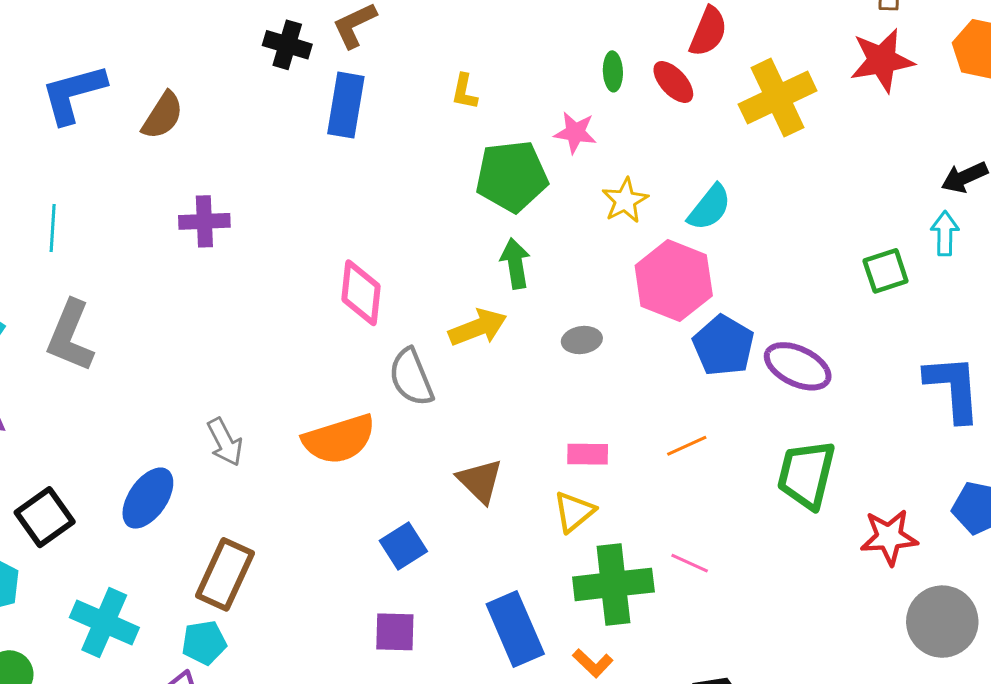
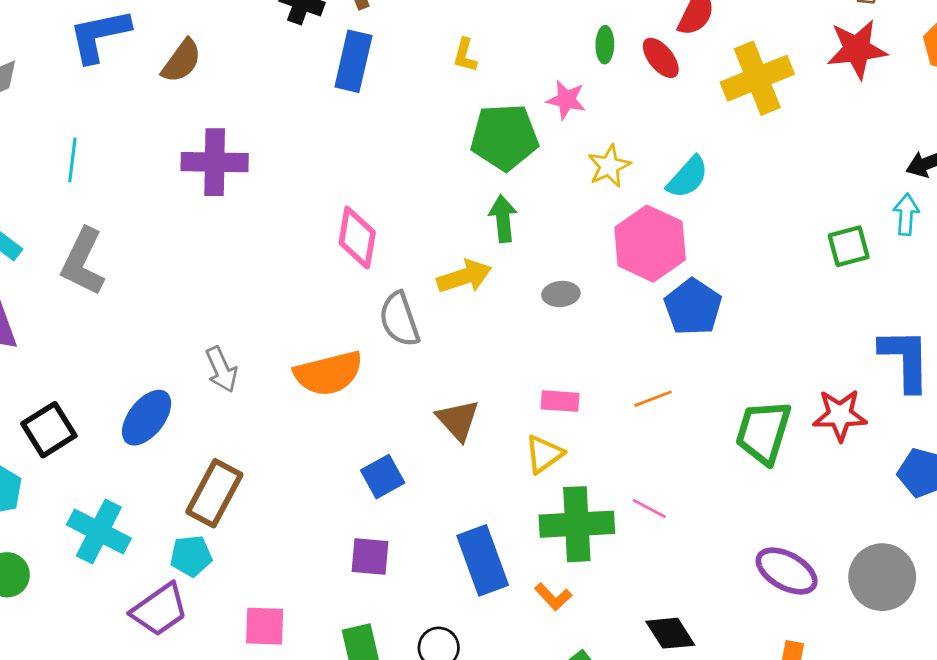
purple cross: (204, 221) -> (215, 162), size x1.4
purple ellipse: (798, 366) -> (787, 571), moved
red star: (889, 537) -> (840, 415), moved

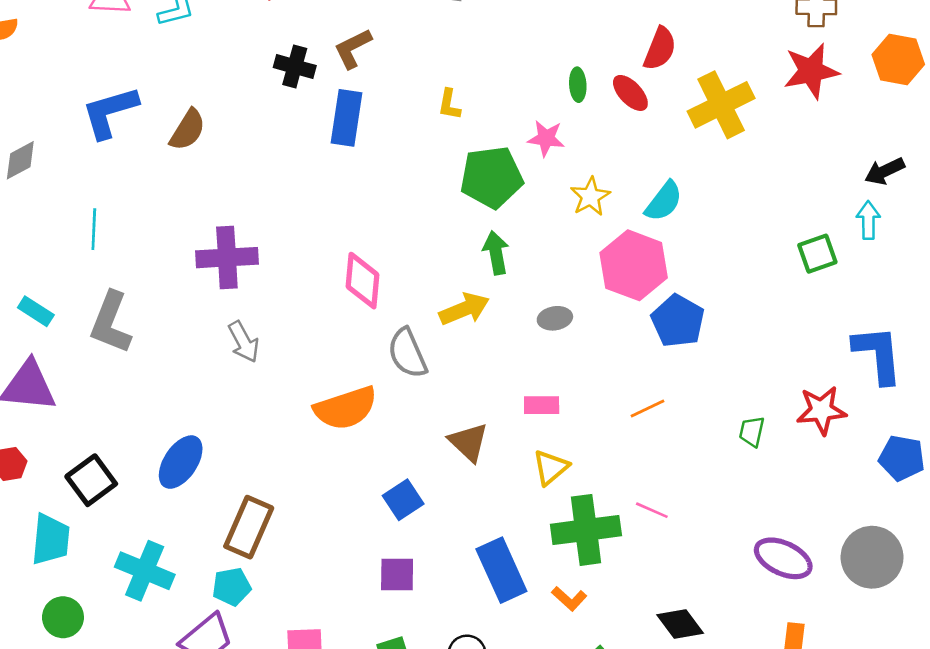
purple cross: (215, 162) -> (227, 258), moved
gray arrow: (221, 369) -> (244, 342), moved
pink rectangle: (560, 401) -> (542, 405), moved
green trapezoid: (763, 432) -> (752, 432), size x0.5

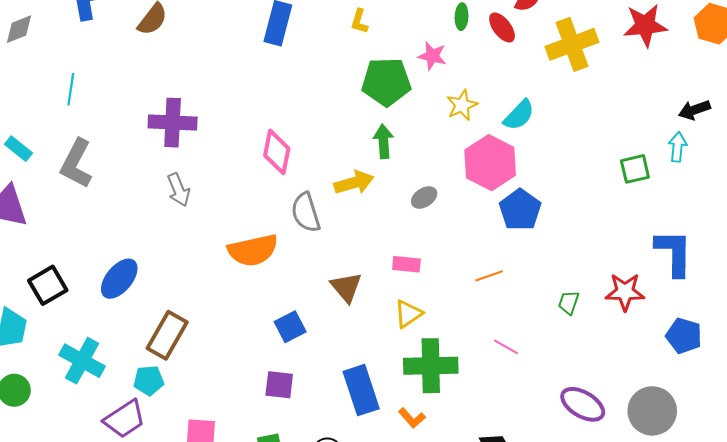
gray ellipse: (555, 318) -> (424, 197), turned -30
pink line: (652, 510) -> (506, 347), moved

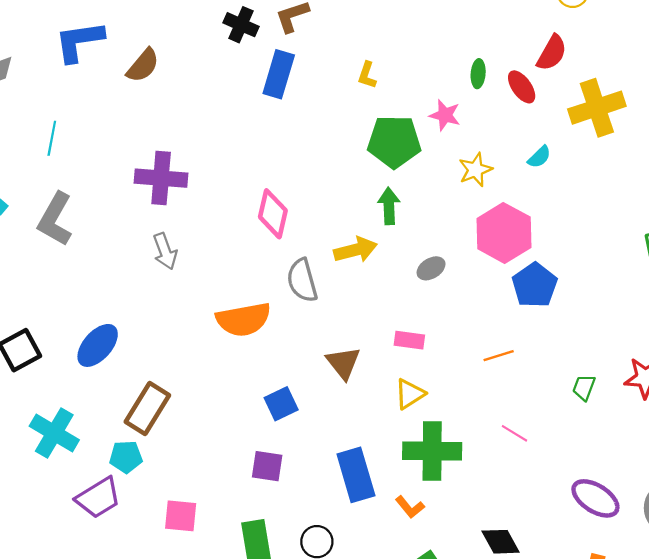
cyan semicircle: (519, 115) -> (539, 157), moved, size x0.7

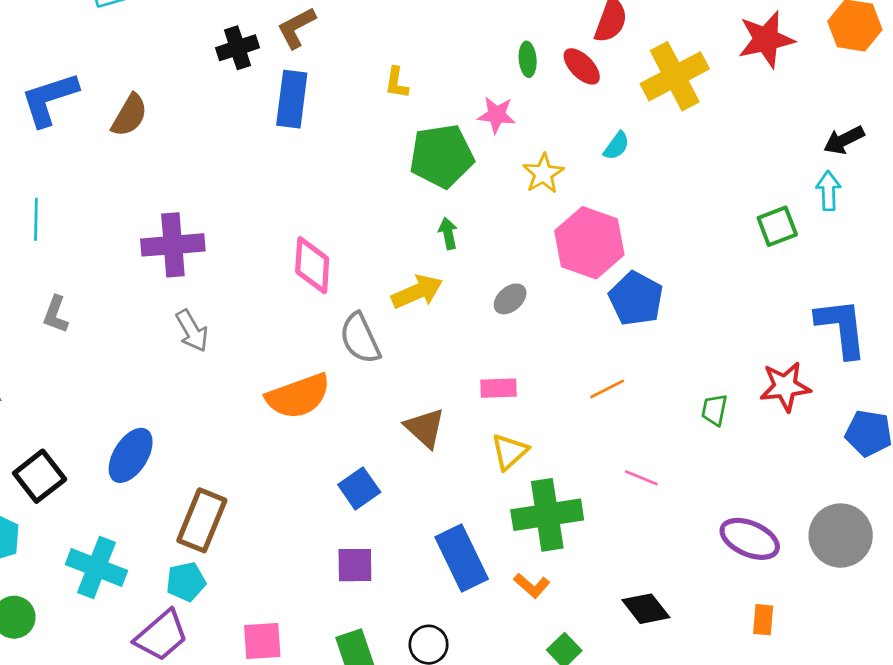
black cross: (241, 25) -> (238, 48), turned -32
green arrow: (389, 206) -> (448, 233), size x0.7
gray L-shape: (55, 219) -> (56, 314), size x0.6

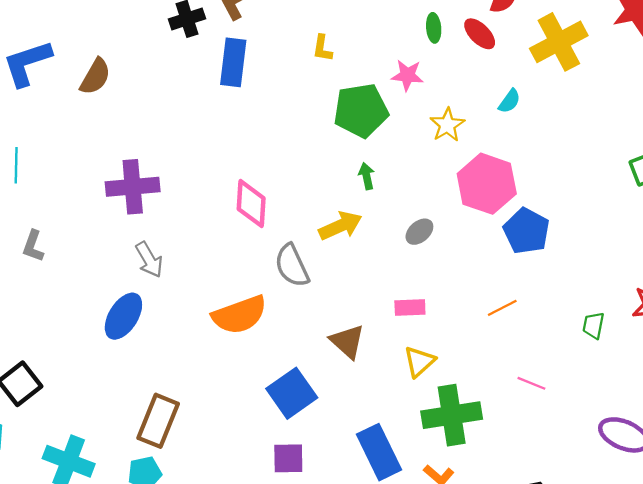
blue ellipse: (131, 455) -> (123, 316), moved
blue square: (359, 488) -> (292, 393), size x1.4

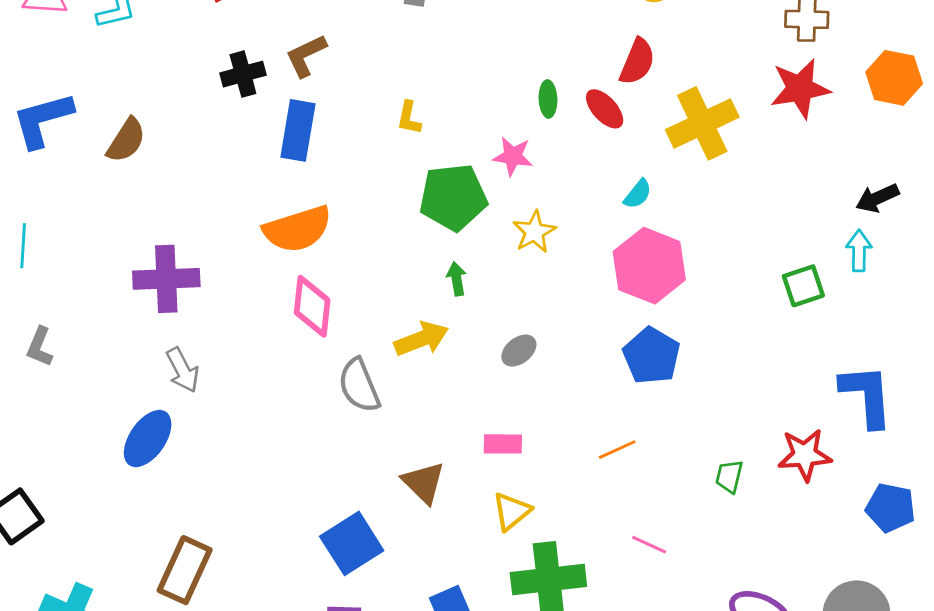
yellow star: (447, 125) -> (534, 232), moved
pink hexagon: (487, 184) -> (649, 266), moved
orange semicircle: (240, 315) -> (298, 229), moved

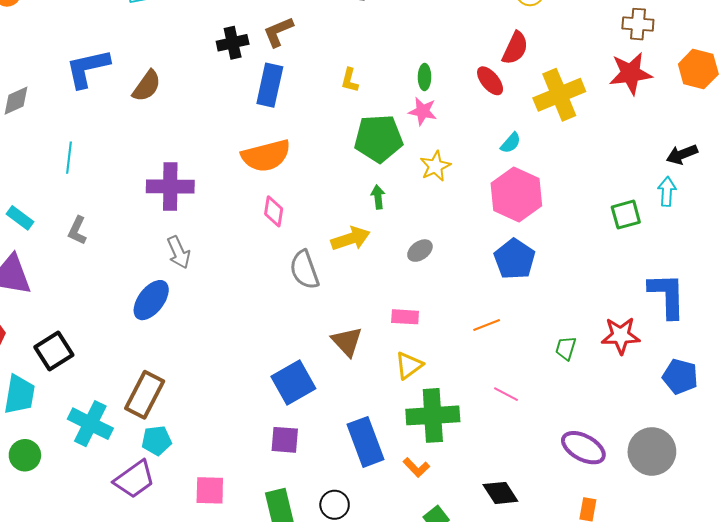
green ellipse: (548, 99) -> (425, 77), moved
pink diamond: (312, 306) -> (274, 211), size x0.7
brown rectangle: (185, 570) -> (145, 395), moved

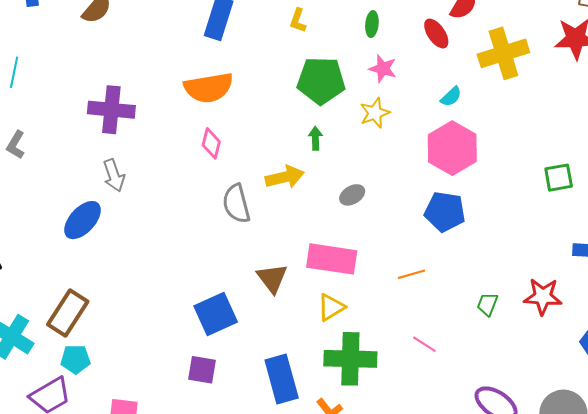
pink star: (423, 111) -> (383, 69), moved
blue pentagon: (515, 259) -> (445, 212), turned -30
pink rectangle: (405, 317) -> (332, 259), size x1.8

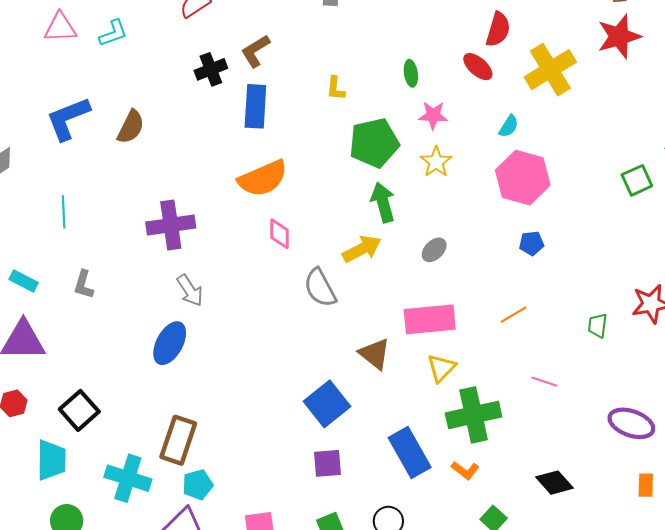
green arrow: (315, 138) -> (383, 202), size x1.6
blue pentagon: (445, 212) -> (531, 243), size x0.6

